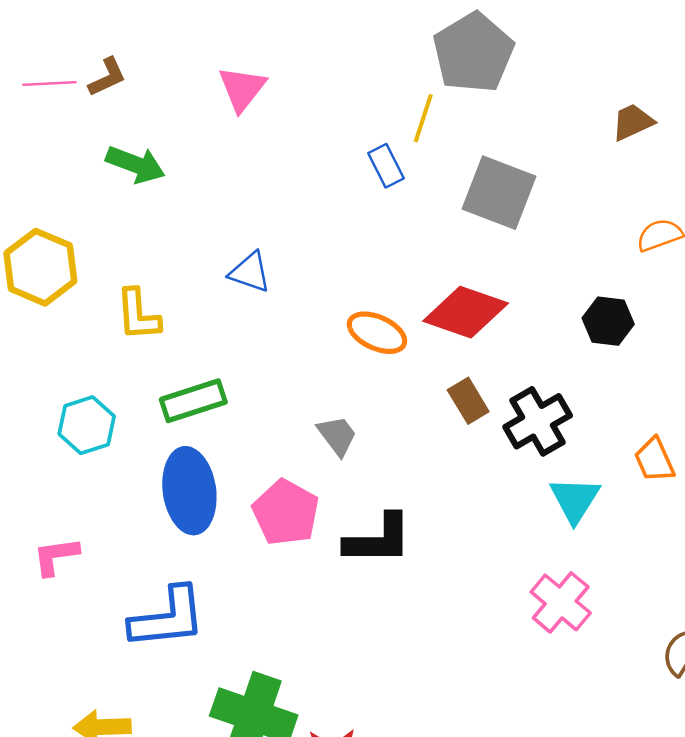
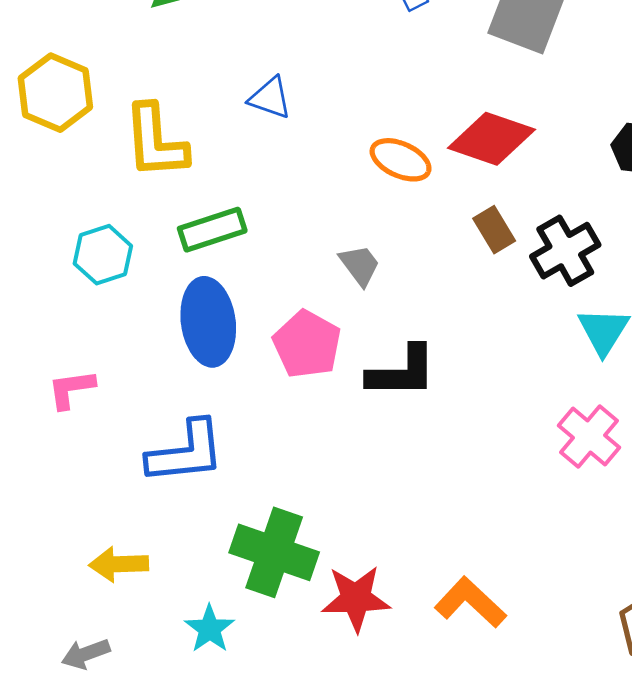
yellow L-shape: (138, 315) -> (156, 141), size x1.4

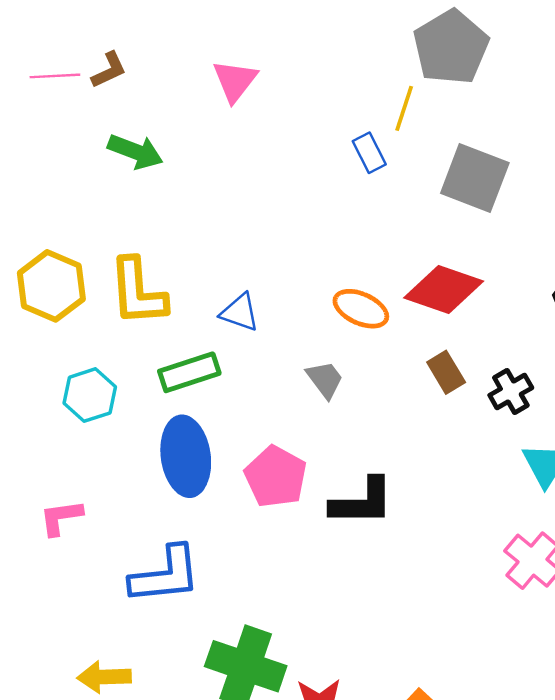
yellow hexagon: (55, 93) -> (51, 286), moved
blue triangle: (270, 98) -> (240, 312), moved
black cross: (565, 251) -> (511, 391), size x0.7
gray trapezoid: (360, 265) -> (325, 379), moved

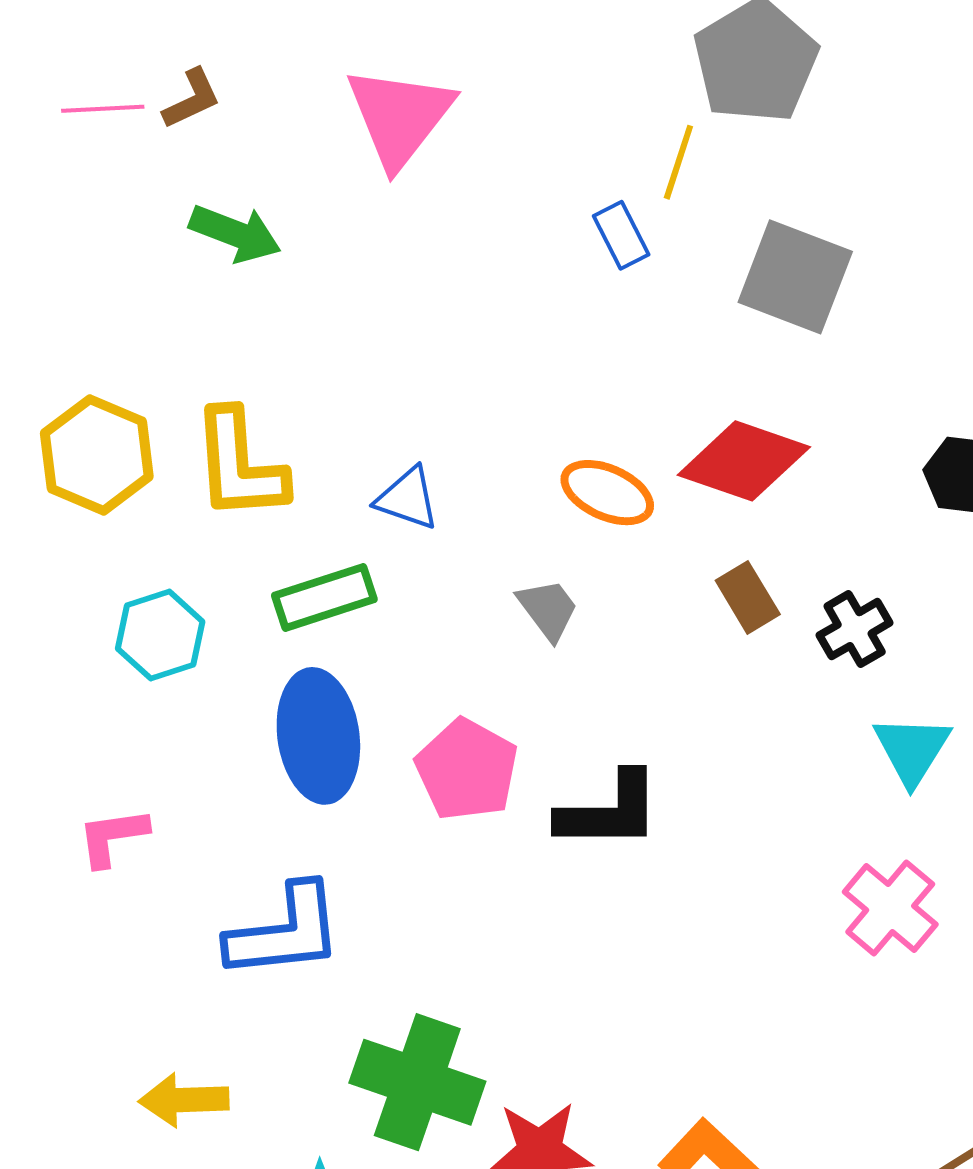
pink triangle: (235, 81) -> (400, 117), size x1.5

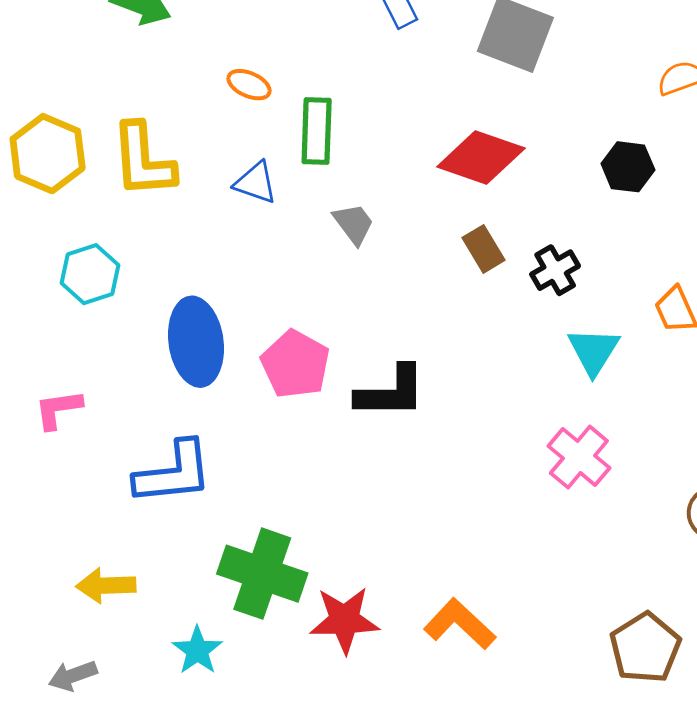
orange ellipse: (607, 493) -> (249, 85), moved, size x0.7
green rectangle: (324, 597) -> (317, 131), moved, turned -70
gray trapezoid: (548, 609) -> (354, 224), moved

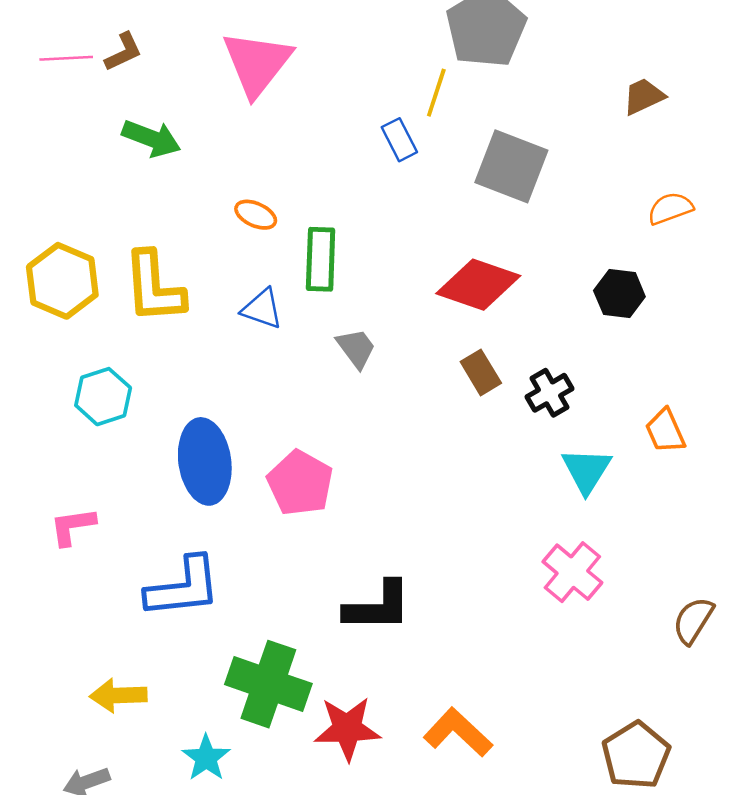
black L-shape: (391, 392) -> (378, 606), moved

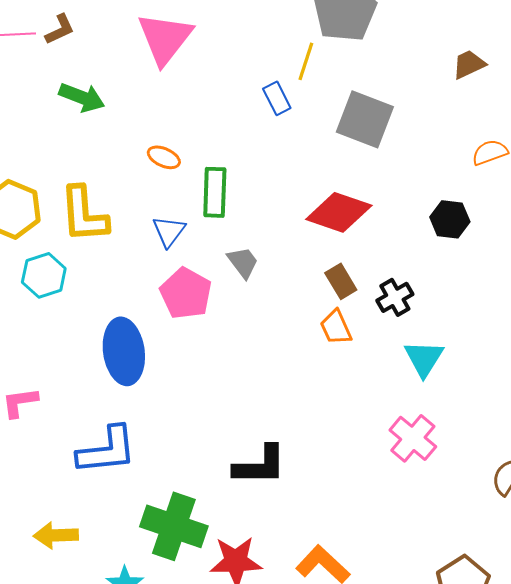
blue triangle: (262, 309) -> (169, 231), turned 48
cyan hexagon: (103, 397) -> (44, 275), moved
orange trapezoid: (665, 431) -> (336, 327), moved
pink pentagon: (300, 483) -> (186, 293), moved

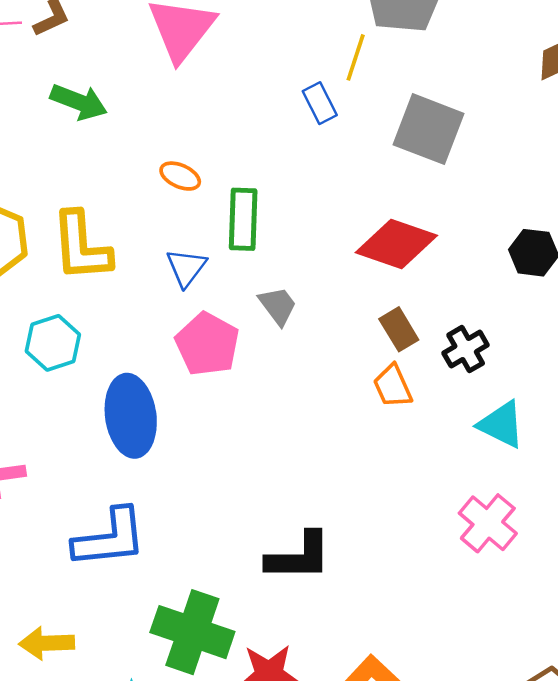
cyan hexagon: (44, 275) -> (53, 343), moved
cyan triangle: (424, 358) -> (501, 424), turned -36

